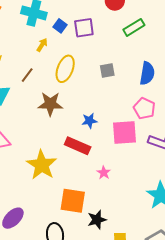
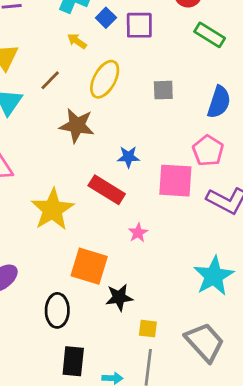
green rectangle: (134, 27) -> (210, 35), turned 55
yellow arrow: (42, 45) -> (77, 41), turned -96

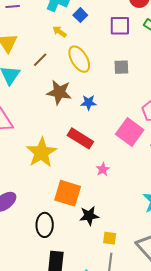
purple square: (139, 25) -> (120, 26), moved
yellow ellipse: (105, 79) -> (79, 59), turned -60
blue star: (128, 157) -> (89, 103), moved
pink square: (175, 181) -> (130, 132), turned 32

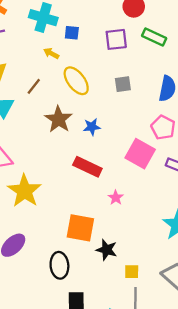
blue square: (80, 15) -> (72, 33), turned -32
brown star: (59, 92) -> (59, 119), turned 30
yellow star: (41, 152) -> (24, 191), moved
black star: (89, 216) -> (107, 250), turned 30

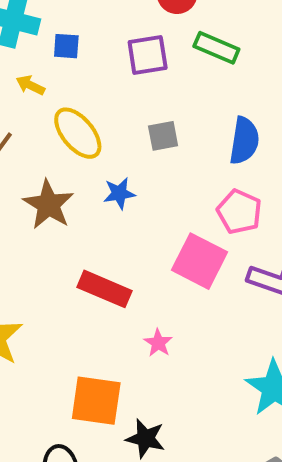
blue star: (92, 127) -> (119, 193), moved

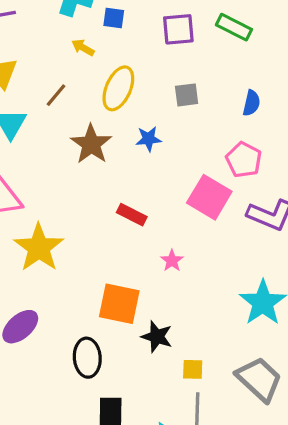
yellow ellipse: (78, 133) -> (118, 88), turned 60
blue semicircle: (244, 141) -> (251, 103), size x0.7
red rectangle: (105, 289) -> (132, 215), size x0.7

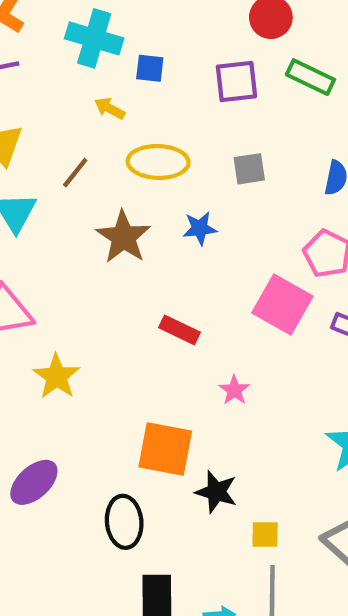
yellow ellipse: (118, 88) -> (158, 162), turned 69
yellow star: (39, 248) -> (56, 376), size x0.7

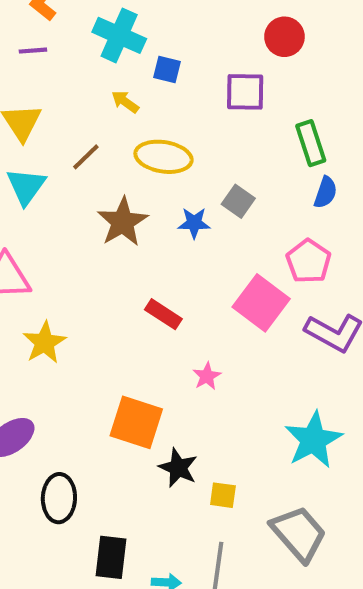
green rectangle: (310, 77) -> (311, 143), moved, turned 39
gray square: (249, 169) -> (238, 201), moved, turned 36
black ellipse: (124, 522) -> (59, 498), moved
yellow square: (265, 534) -> (223, 495), moved

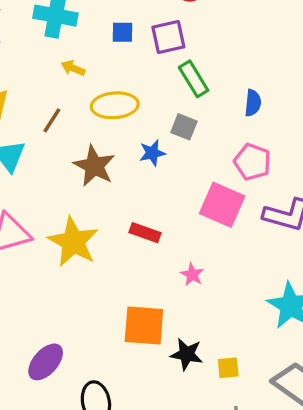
blue square: (167, 69) -> (122, 32), moved
green rectangle: (311, 143) -> (194, 79), moved
yellow star: (44, 343) -> (73, 242), moved, size x1.4

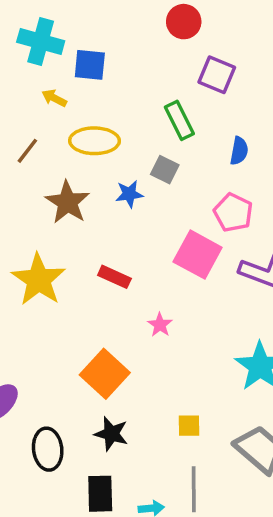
blue square: (122, 32) -> (90, 65), moved, size x1.4
purple square: (168, 37) -> (217, 75), moved, turned 30
orange square: (144, 326) -> (105, 374), turned 33
black star: (187, 354) -> (111, 434), moved

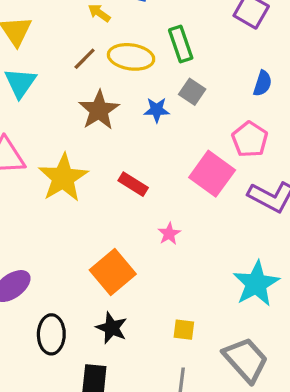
green rectangle: (179, 120) -> (181, 44), moved
brown line: (27, 151) -> (85, 59), moved

